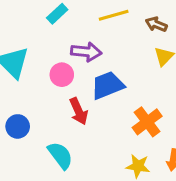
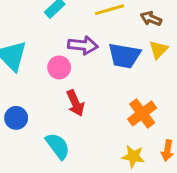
blue trapezoid: (107, 85) -> (124, 56), moved, turned -148

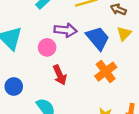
blue trapezoid: (124, 56) -> (98, 38), turned -140
orange cross: (142, 113) -> (106, 72), moved

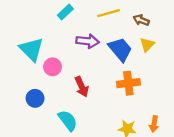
pink circle: (47, 47) -> (53, 67), moved
orange cross: (106, 72) -> (128, 83), turned 30

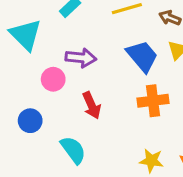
purple arrow: (88, 41) -> (81, 58), moved
cyan triangle: (32, 49) -> (26, 35), moved

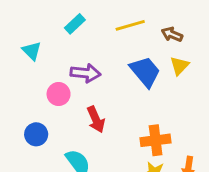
cyan triangle: (26, 35) -> (32, 51), size x0.6
orange cross: (153, 101) -> (156, 140), moved

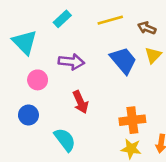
cyan triangle: (32, 51) -> (25, 42), size x1.5
pink circle: (59, 94) -> (38, 80), moved

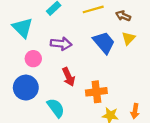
blue circle: (28, 115) -> (26, 88), size x1.5
orange cross: (132, 120) -> (96, 92), moved

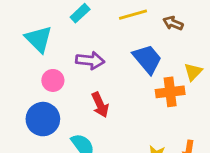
yellow triangle: (128, 38) -> (193, 72), moved
orange cross: (96, 92) -> (170, 92), moved

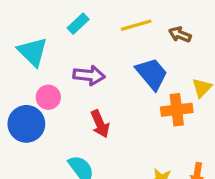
blue circle: (43, 119) -> (26, 124), moved

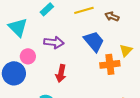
red arrow: (100, 124) -> (61, 73), turned 36

